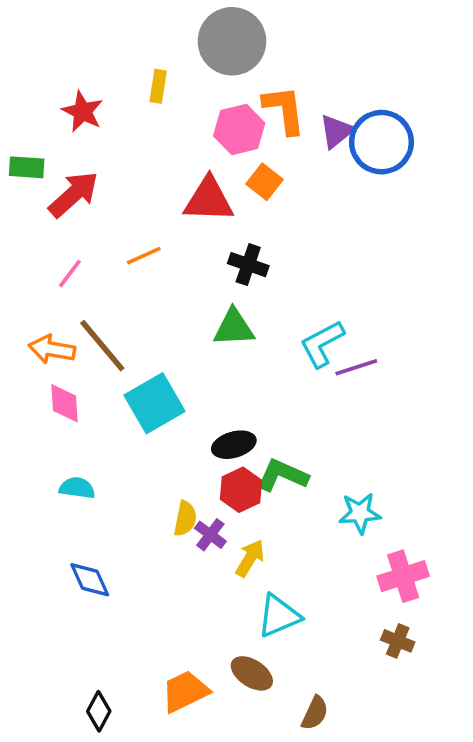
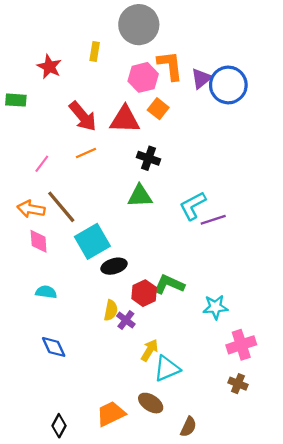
red arrow: (74, 194) -> (83, 116), moved, turned 92
black ellipse: (234, 445) -> (114, 266), moved
yellow arrow: (250, 558) -> (150, 350), moved

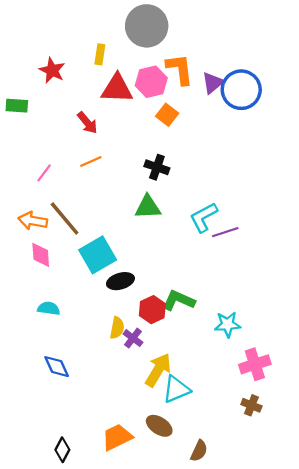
red arrow: (83, 116) -> (87, 123), size x0.7
red triangle: (125, 119) -> (117, 89), moved
yellow arrow: (150, 350) -> (158, 370), size x1.4

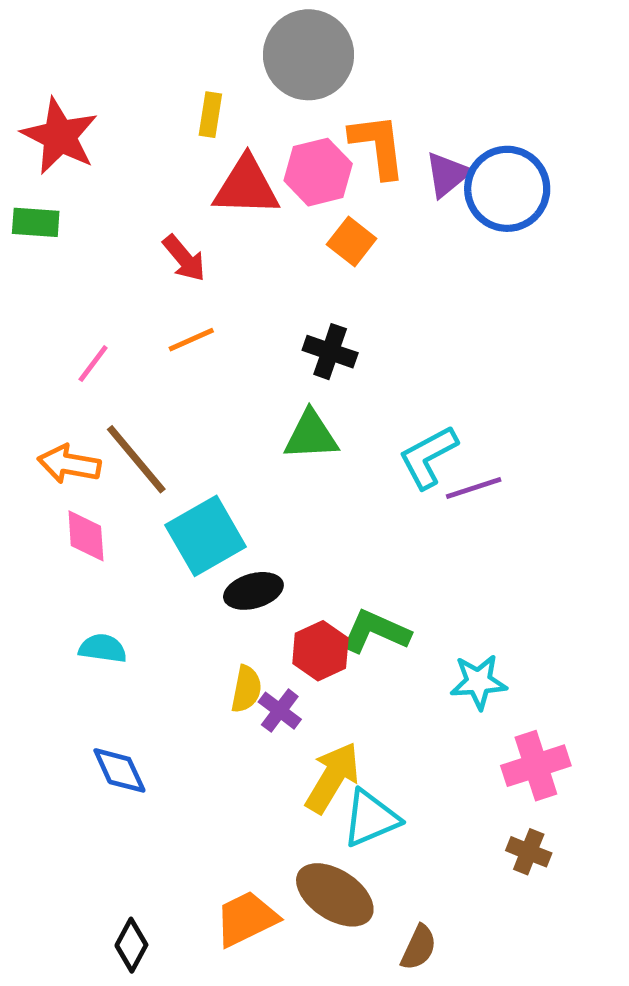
red star: (52, 70) -> (60, 136), moved, size x1.4
brown ellipse: (159, 426) -> (335, 895), size x1.4

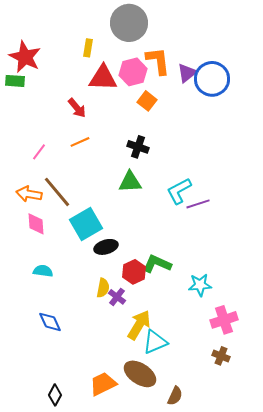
green rectangle: (36, 222) -> (15, 81), moved

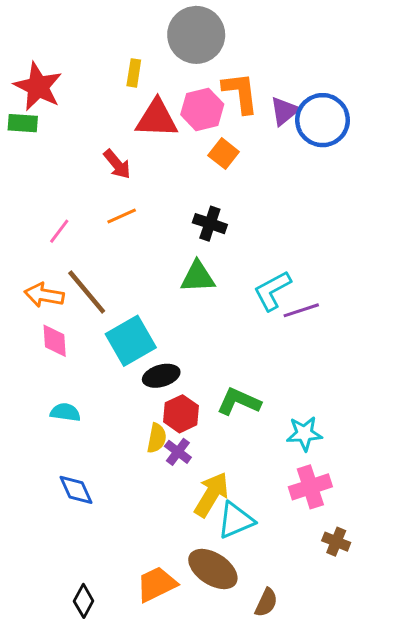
red hexagon: (134, 272) -> (181, 414), moved
pink cross: (224, 320) -> (310, 487), moved

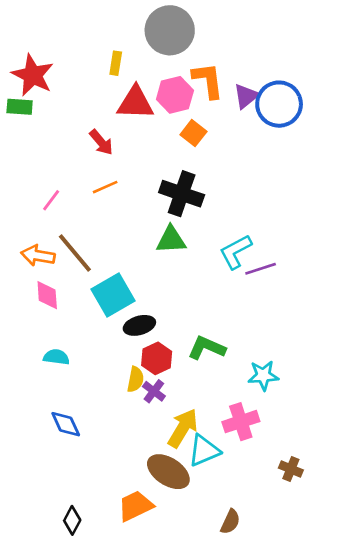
black cross: (210, 224) -> (182, 194), size x1.5
pink cross: (310, 487) -> (241, 422), moved
brown ellipse: (213, 569) -> (168, 472), moved

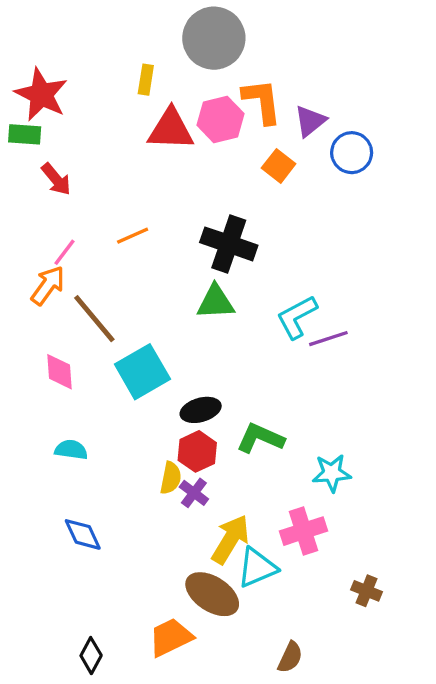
blue circle: (279, 104) -> (352, 153), moved, size x0.7
orange square: (193, 133) -> (279, 166), moved
red arrow: (101, 142) -> (56, 179), moved
orange arrow: (38, 256) -> (48, 285), moved, turned 116
black ellipse: (139, 325) -> (201, 410), moved

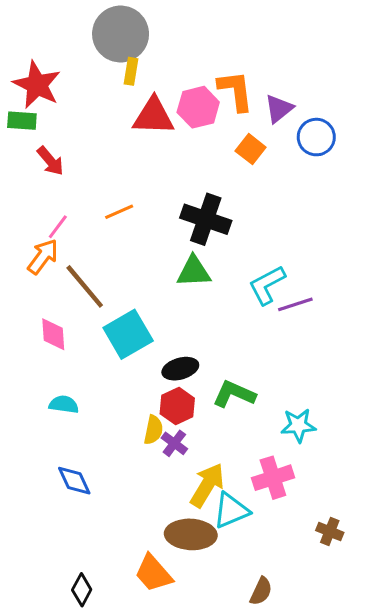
gray circle: (214, 38) -> (121, 34), moved
brown ellipse: (212, 594) -> (191, 534), turned -30
orange trapezoid: (171, 637) -> (153, 573), turned -105

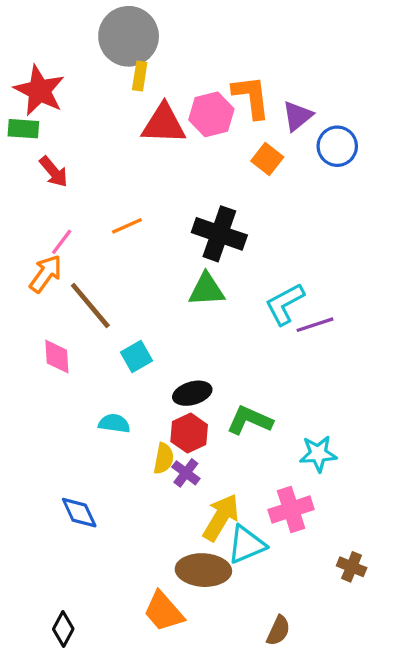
cyan square: (128, 334) -> (137, 357), size x0.6
cyan semicircle: (64, 404) -> (114, 423), moved
black diamond: (82, 590) -> (63, 629), moved

